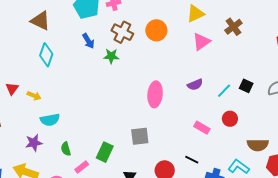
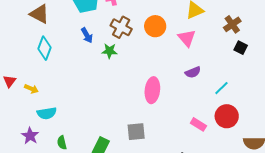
pink triangle: (201, 42) -> (187, 38), moved, turned -36
purple semicircle: (195, 85) -> (193, 72), moved
black square: (246, 86) -> (241, 48), moved
red circle: (230, 119) -> (227, 116), size x1.5
purple star: (34, 143) -> (30, 136), turned -30

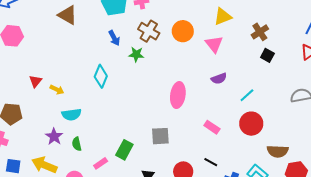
cyan diamond: (45, 48) -> (101, 76), moved
pink rectangle: (198, 124) -> (212, 127), moved
green semicircle: (62, 143) -> (77, 144), moved

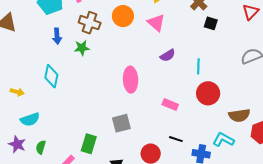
blue arrow: (114, 38) -> (57, 36), turned 35
yellow arrow: (57, 90) -> (17, 92), moved
cyan line: (247, 95) -> (198, 66), turned -35
green semicircle: (77, 144) -> (41, 147), turned 40

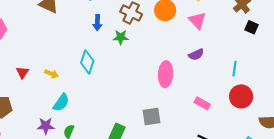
purple semicircle: (168, 55) -> (196, 54), moved
cyan semicircle: (30, 119) -> (61, 103), turned -42
purple star: (17, 144) -> (46, 126), turned -30

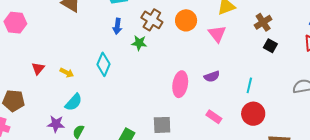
purple semicircle: (196, 54) -> (212, 76), moved

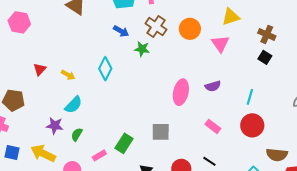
brown cross: (263, 22) -> (267, 34), turned -36
blue arrow: (117, 26) -> (121, 31), turned -70
black square: (270, 46) -> (265, 57), moved

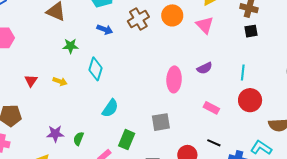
brown cross: (156, 27) -> (138, 19), turned 35
green star: (142, 49) -> (70, 46), moved
black square: (265, 57) -> (251, 31), turned -32
cyan semicircle: (73, 105) -> (110, 108), moved

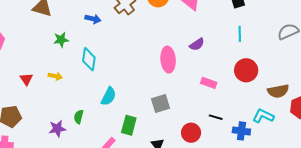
cyan line: (243, 72) -> (240, 34), moved
green semicircle: (79, 139) -> (79, 117), moved

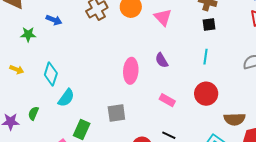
blue arrow: (93, 19) -> (54, 20), moved
purple semicircle: (197, 44) -> (162, 60), turned 84
cyan diamond: (89, 59) -> (51, 74), moved

